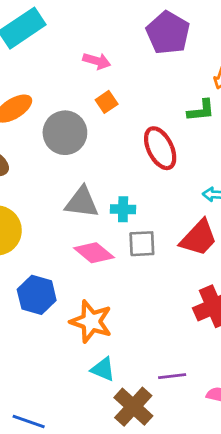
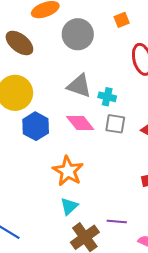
orange square: (107, 102) -> (122, 20), moved
blue hexagon: (37, 295) -> (36, 126), moved
cyan triangle: (103, 369) -> (69, 206), turned 42

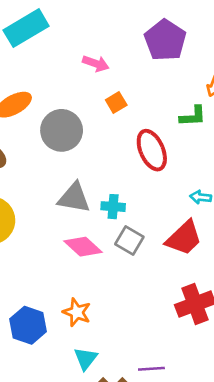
gray square: (115, 124) -> (129, 240), turned 30
blue hexagon: (36, 126) -> (28, 325), moved
orange star: (68, 171) -> (77, 312), size x0.7

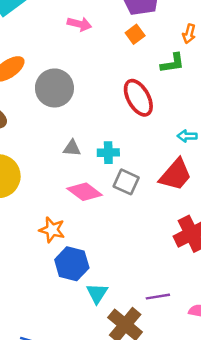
orange square: (116, 102) -> (135, 34), moved
gray triangle: (74, 198) -> (72, 148), size x0.6
orange star: (77, 312) -> (52, 230), moved
blue hexagon: (28, 325) -> (72, 264), moved

